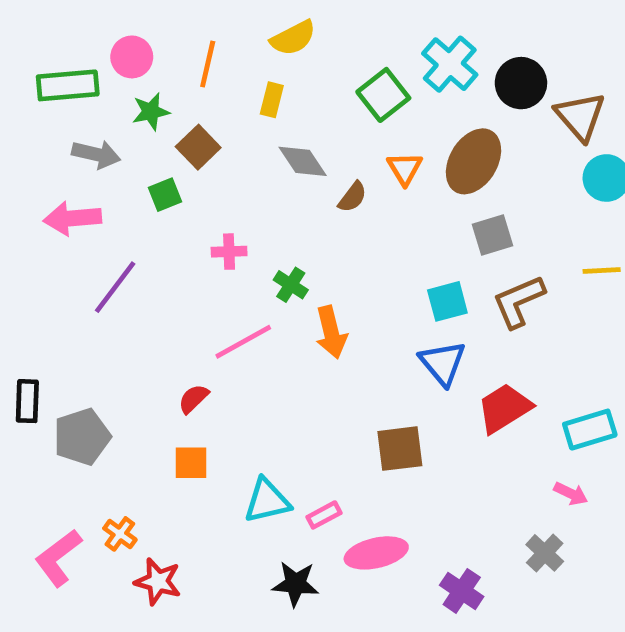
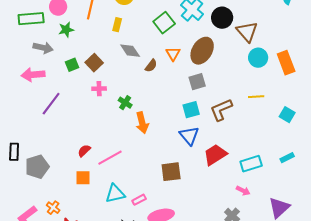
brown square: (198, 147) -> (94, 63), moved
gray square: (492, 235) -> (197, 82), moved
pink line: (243, 342) -> (110, 158), moved

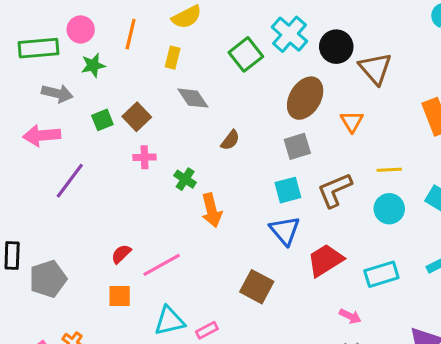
orange triangle: (173, 54) -> (352, 121), moved
cyan circle: (258, 58) -> (389, 209), moved
brown semicircle: (151, 66) -> (230, 140), moved
brown square: (171, 172) -> (257, 287), turned 35
pink arrow: (243, 191) -> (350, 316), moved

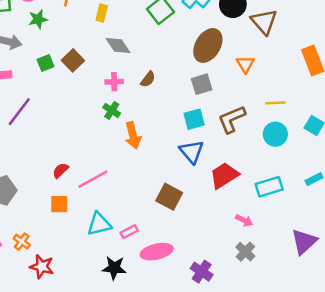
pink cross: (145, 157) -> (114, 82), moved

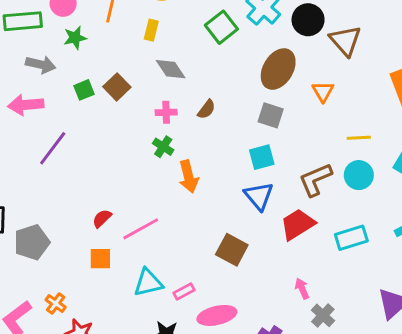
gray square: (202, 84) -> (271, 115), turned 35
brown L-shape: (232, 119) -> (315, 180), moved
pink arrow: (244, 220) -> (302, 289), moved, turned -140

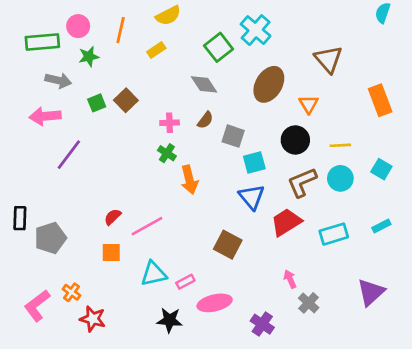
black circle: (308, 20) -> (295, 140), moved
yellow rectangle: (151, 30) -> (156, 50), turned 42
gray diamond: (171, 69) -> (204, 84), moved
gray square: (271, 115) -> (233, 136), moved

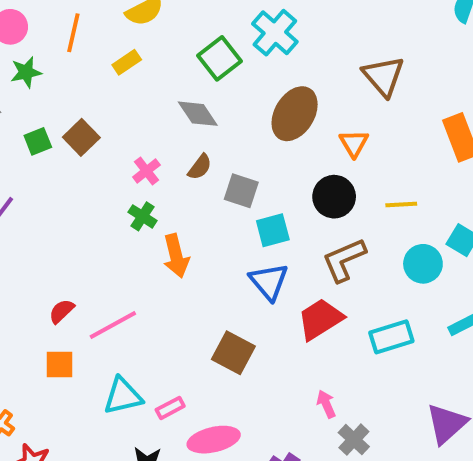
pink cross: (170, 123) -> (146, 171), turned -36
cyan circle: (340, 178) -> (423, 264), moved

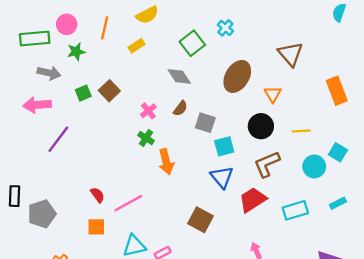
cyan cross: (275, 33) -> (225, 28), size x0.6
red semicircle: (62, 311) -> (97, 195), turned 98

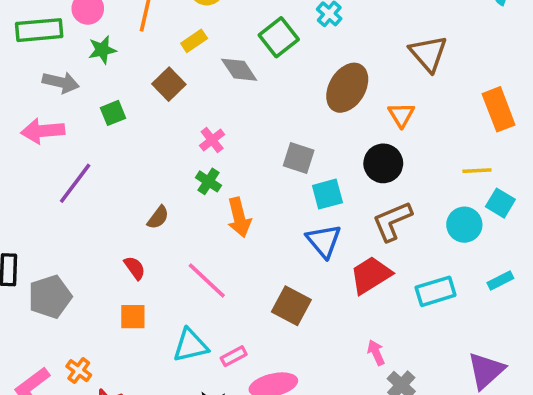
gray diamond: (179, 76) -> (239, 70), moved
brown square: (109, 91) -> (169, 84), moved
brown semicircle: (180, 108) -> (158, 217), moved
yellow line: (301, 131) -> (477, 171), moved
pink line: (128, 203) -> (207, 281), moved, turned 72

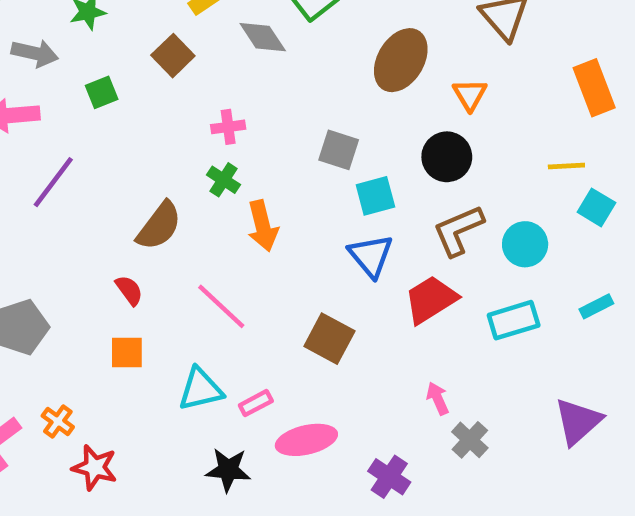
pink cross: (212, 140) -> (228, 127), turned 30
brown semicircle: (158, 217) -> (159, 226), size x1.6
cyan circle: (464, 225) -> (525, 244), moved

